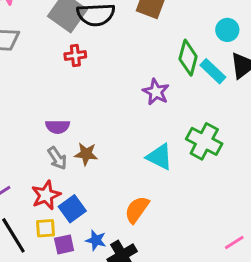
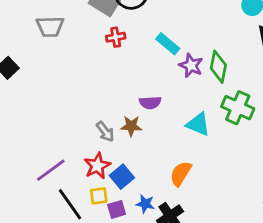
green diamond: (188, 58) -> (218, 67), moved
cyan rectangle: (213, 71) -> (168, 44), moved
purple semicircle: (58, 127) -> (150, 103), moved

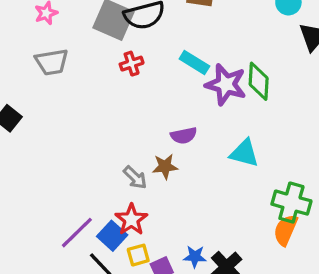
purple star: (191, 66) -> (226, 84), size x1.4
green cross: (238, 108) -> (291, 203), moved
orange semicircle: (181, 174) -> (286, 230), moved
blue square: (122, 177) -> (112, 236), moved

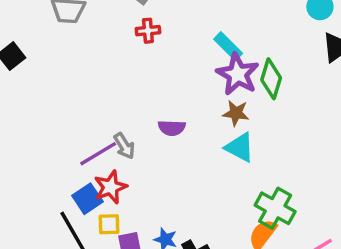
cyan rectangle: (194, 63) -> (228, 46), moved
purple semicircle: (184, 135) -> (172, 128), moved
brown star: (165, 166) -> (236, 113), moved
purple line: (77, 233) -> (98, 154), moved

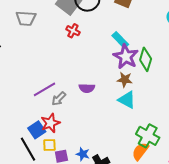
red cross: (148, 31) -> (73, 31), turned 32
gray arrow: (124, 146) -> (59, 99), turned 77
purple line: (98, 154) -> (44, 89), moved

